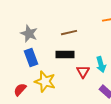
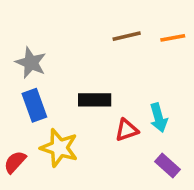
brown line: (69, 33) -> (127, 36), moved
red triangle: (83, 72) -> (127, 130), turned 40

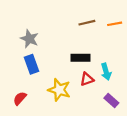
black rectangle: (95, 100) -> (81, 58), moved
yellow star: (59, 148) -> (59, 90), moved

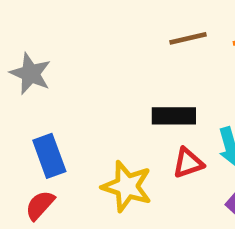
gray star: (29, 39) -> (31, 74), moved
blue rectangle: (32, 64) -> (49, 156), moved

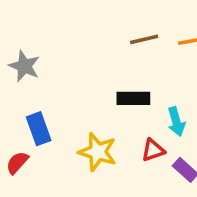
red triangle: (188, 163) -> (153, 150), moved
red semicircle: (40, 205) -> (17, 163), moved

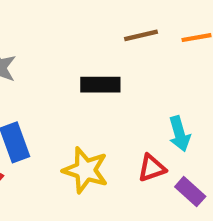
black rectangle: (133, 98) -> (100, 85), moved

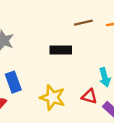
red triangle: (152, 168) -> (89, 96), turned 35

